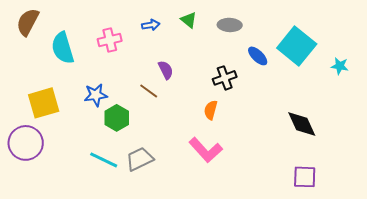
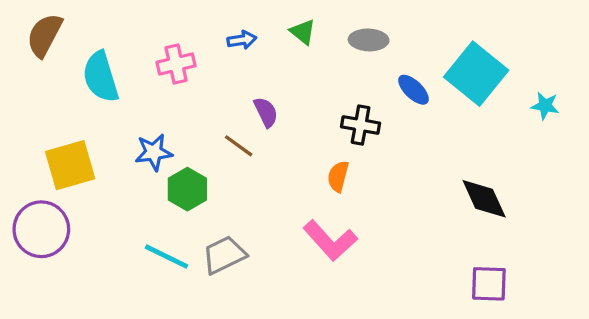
black cross: (225, 78) -> (361, 125), turned 30

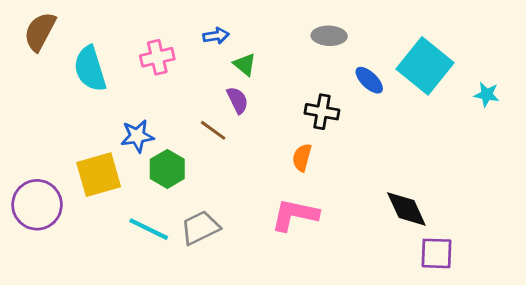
green triangle: (303, 32) -> (245, 64), moved
yellow square: (70, 165) -> (99, 175), moved
black diamond: (484, 199) -> (406, 209), moved
pink L-shape: (330, 240) -> (295, 215), turned 144

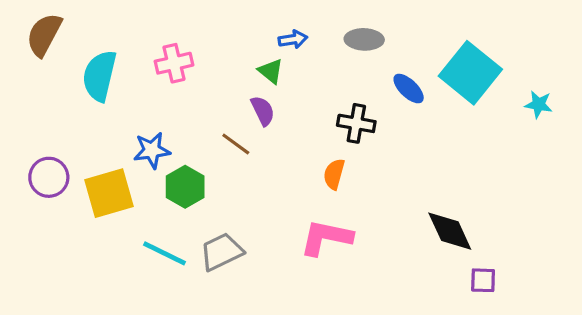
blue arrow: (216, 36) -> (293, 39), moved
cyan semicircle: (90, 69) -> (100, 76), turned 30
purple circle: (37, 205) -> (49, 177), moved, size x0.7
purple square: (437, 253) -> (483, 280), size x0.7

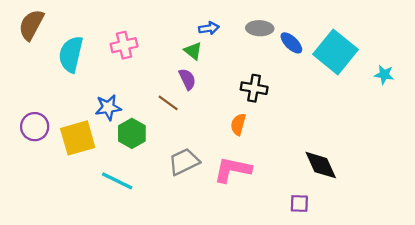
blue ellipse: (409, 89) -> (291, 43), moved
gray trapezoid: (222, 252) -> (184, 162), moved
purple square: (483, 280) -> (299, 204), moved

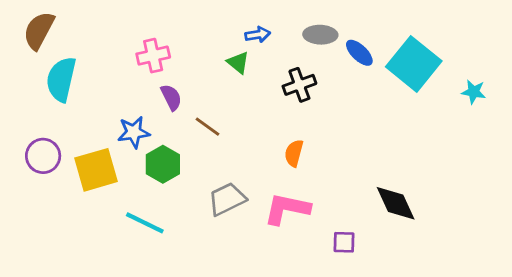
cyan semicircle: (71, 54) -> (61, 79), moved
purple semicircle: (187, 79) -> (171, 97), moved
black cross: (254, 88) -> (299, 85), moved, turned -30
purple square: (299, 204) -> (344, 242), moved

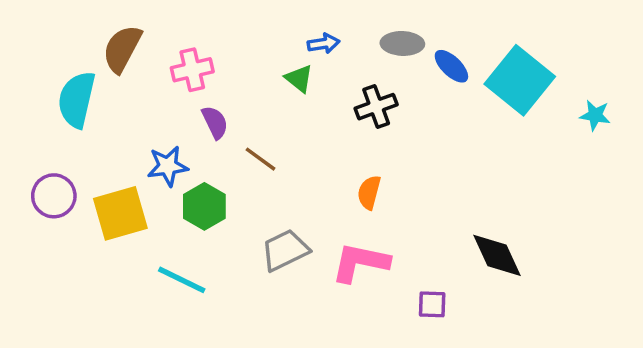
brown semicircle: (39, 30) -> (122, 49), moved

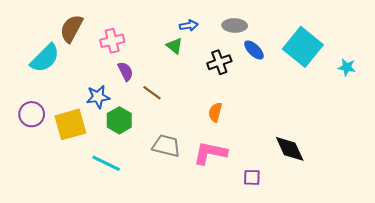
blue ellipse: (451, 66) -> (254, 50), moved
cyan semicircle: (77, 100) -> (45, 58), turned -148
gray trapezoid: (285, 250) -> (166, 146), turned 40

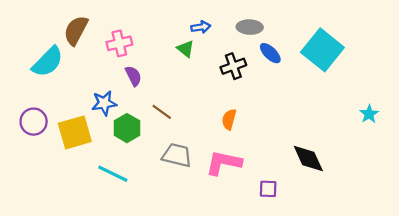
cyan star: (347, 67) -> (369, 114), moved, turned 30
brown line: (152, 93) -> (162, 112), moved

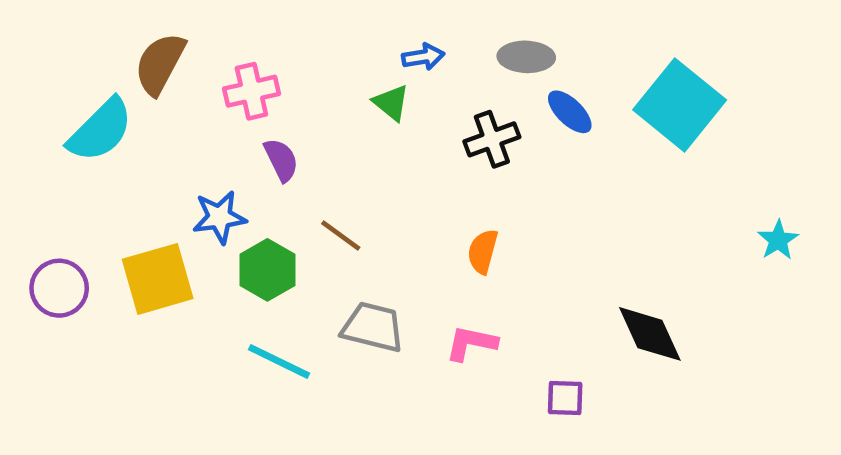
purple circle: (34, 122) -> (59, 288), moved
pink L-shape: (224, 163) -> (471, 343), size x0.7
cyan line: (113, 174) -> (279, 361), moved

